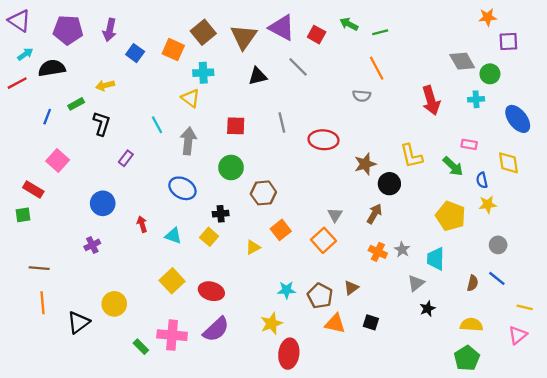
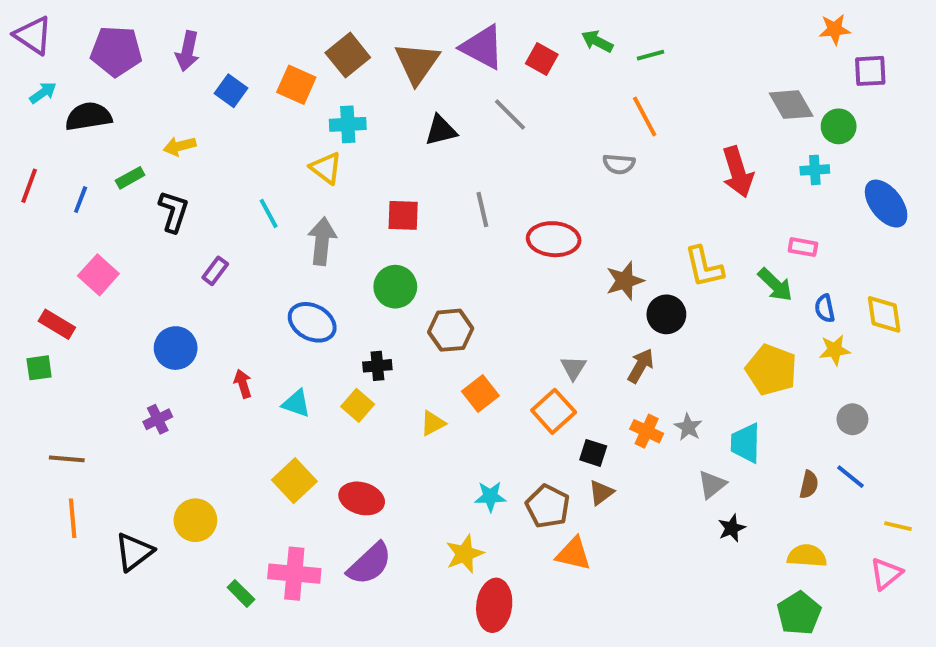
red line: (17, 83) -> (29, 186), moved, turned -42
yellow diamond: (508, 163) -> (884, 314), moved
black square: (371, 322) -> (593, 453), moved

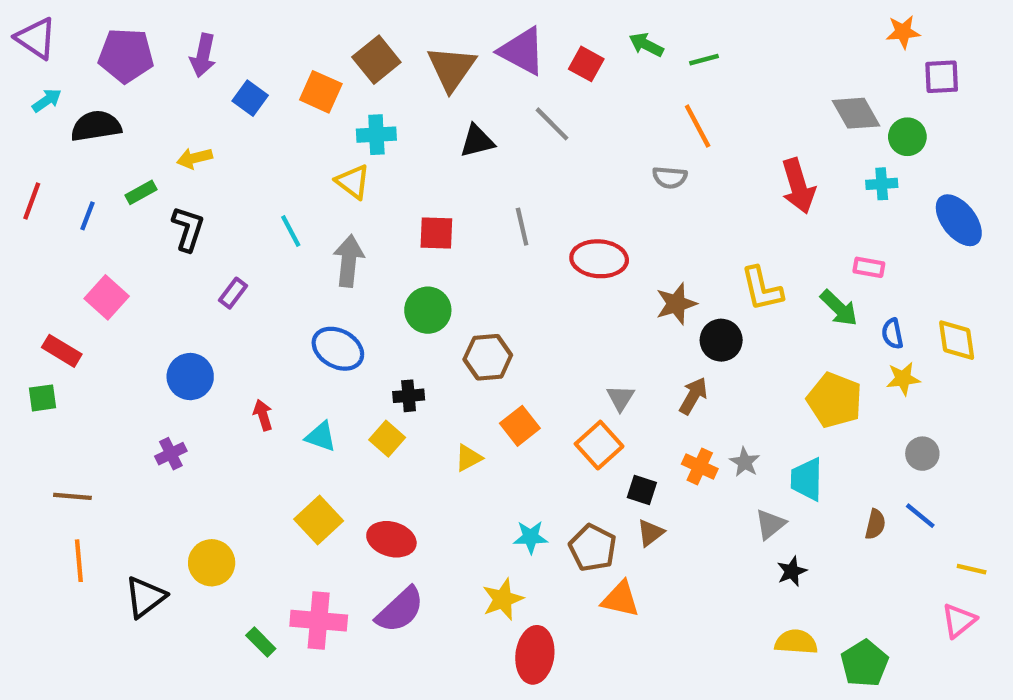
yellow semicircle: (807, 556) -> (796, 642), moved

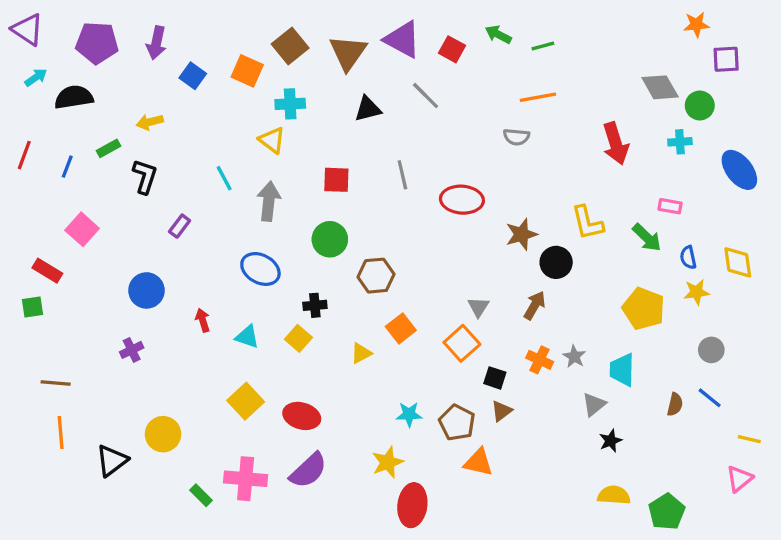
orange line: (698, 126) -> (538, 97), turned -72

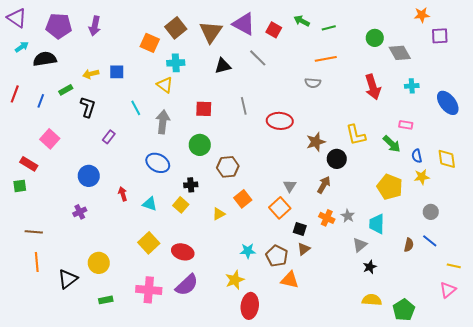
blue square: (193, 76) -> (117, 72), moved, turned -35
green circle: (700, 105) -> (375, 38), moved
green rectangle: (201, 495) -> (106, 300), moved, turned -56

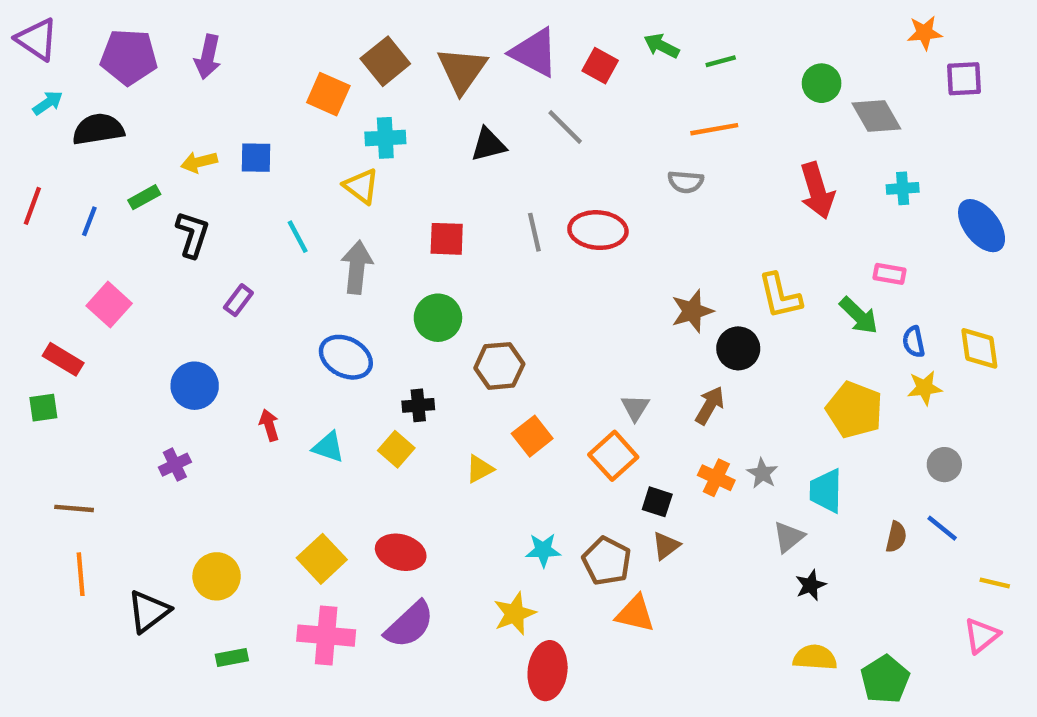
red ellipse: (280, 121) -> (598, 230), moved
yellow square: (149, 243) -> (322, 559), moved

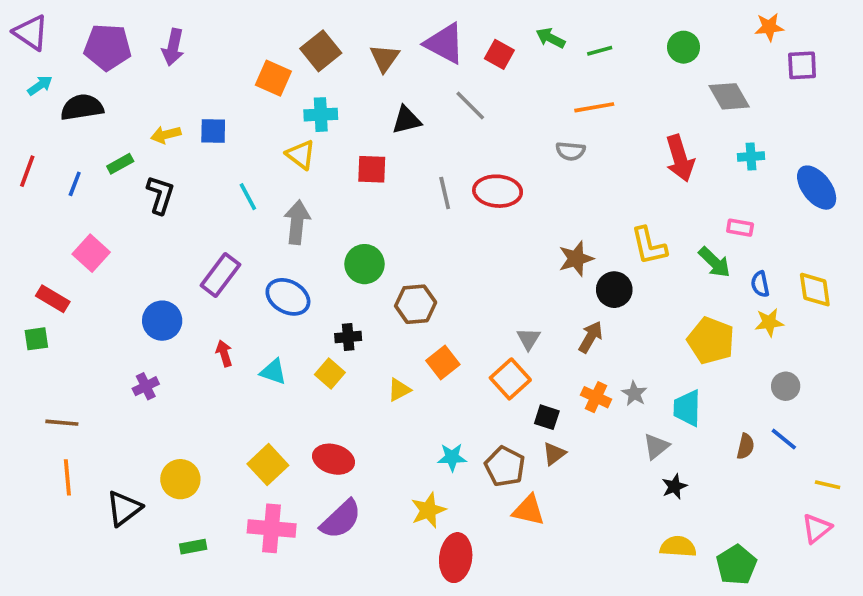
brown triangle: (462, 70) -> (385, 58), size x0.7
green circle: (822, 83) -> (684, 47), moved
red square: (447, 239) -> (372, 169), moved
purple rectangle: (238, 300) -> (220, 275), moved, size x1.6

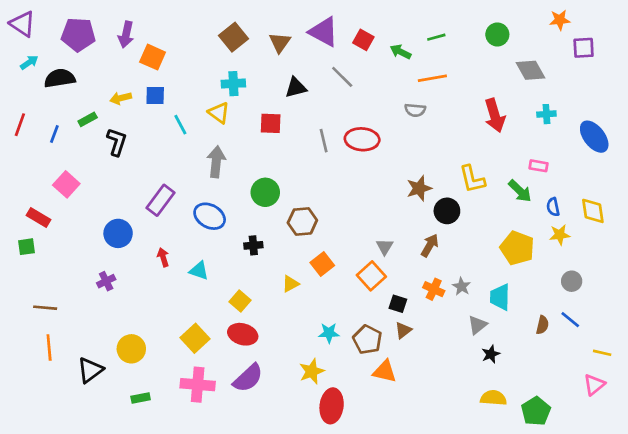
green arrow: (550, 38) -> (401, 52), moved
orange square: (273, 78) -> (153, 57), moved
cyan line: (248, 197) -> (180, 125), moved
yellow square: (330, 373) -> (240, 301), moved

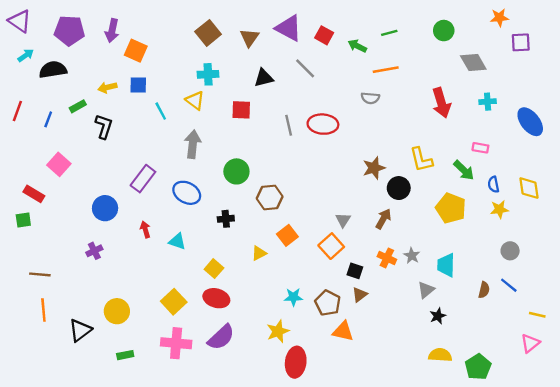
yellow pentagon: (517, 248) -> (451, 208), moved

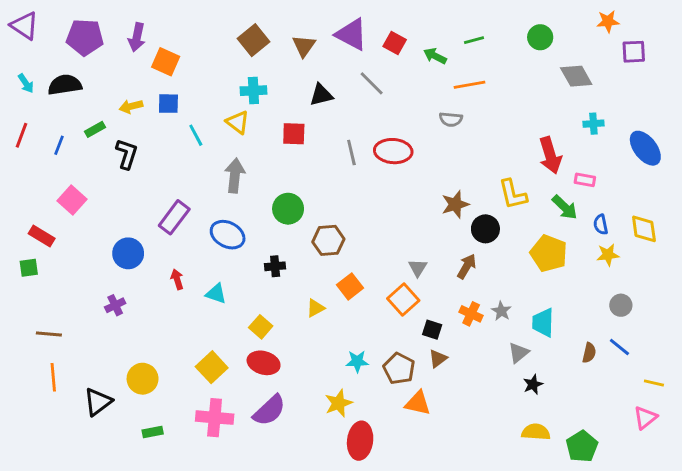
cyan arrow: (26, 55) -> (26, 83), moved, turned 91
red arrow: (441, 103) -> (550, 155), moved

